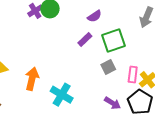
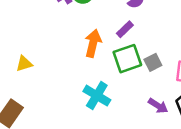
green square: (114, 41) -> (127, 59), moved
orange arrow: (32, 79) -> (93, 43), moved

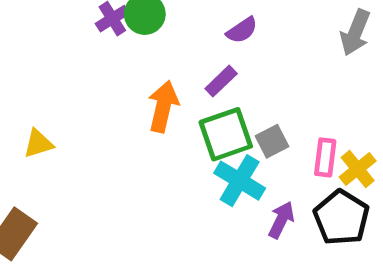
cyan cross: (97, 96) -> (240, 181), moved
purple arrow: (158, 106) -> (281, 220), turned -96

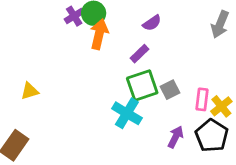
orange arrow: (163, 107) -> (99, 34), moved
cyan cross: (240, 181) -> (127, 113), moved

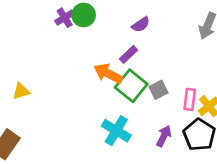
orange arrow: (99, 34) -> (108, 73), moved, turned -76
green square: (142, 86) -> (131, 86), turned -32
cyan cross: (127, 113) -> (116, 131), moved

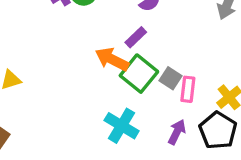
gray square: (158, 90) -> (171, 78), turned -30
pink rectangle: (190, 99) -> (188, 89), moved

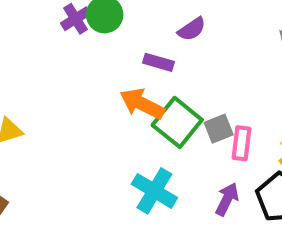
purple rectangle: (136, 37) -> (159, 62), moved, turned 60
gray square: (171, 78) -> (219, 129), turned 35

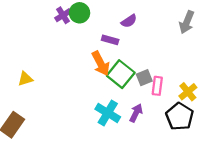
orange arrow: (142, 104) -> (101, 63), turned -145
purple arrow: (227, 199) -> (136, 113), moved

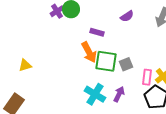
purple semicircle: (129, 21) -> (127, 16), moved
green square: (121, 74) -> (106, 61), turned -30
pink rectangle: (157, 86) -> (147, 77), moved

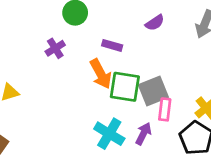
purple cross: (57, 11) -> (55, 48), moved
gray square: (126, 64) -> (153, 91), size x1.5
pink rectangle: (147, 77) -> (165, 109), moved

